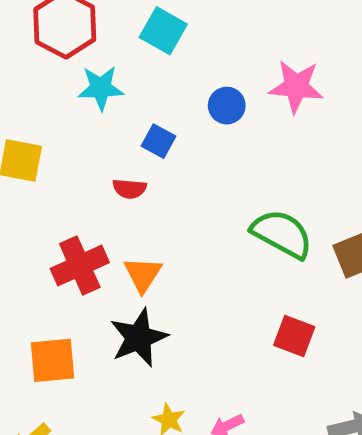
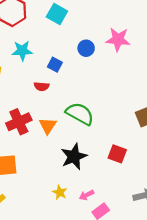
cyan star: (101, 88) -> (22, 51), moved
green semicircle: (282, 234) -> (80, 114), moved
black star: (139, 338) -> (74, 157), moved

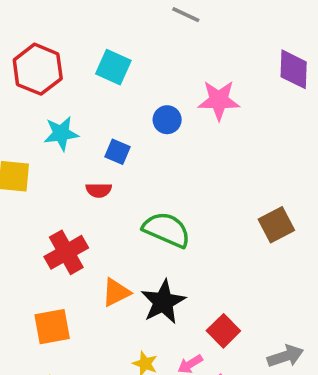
orange triangle: (48, 126) -> (116, 292), moved, turned 36
red square: (117, 154) -> (223, 331), moved, turned 30

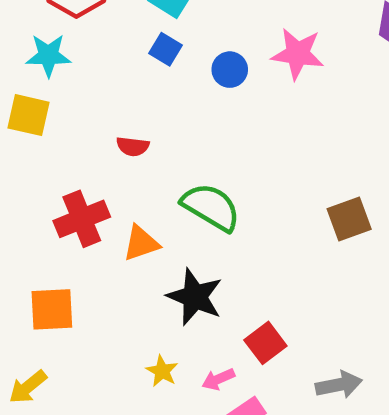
cyan star: (61, 133) -> (48, 55), moved
blue square: (118, 152) -> (166, 49), moved
orange triangle: (116, 292) -> (141, 243), moved
black star: (163, 302) -> (195, 297), turned -30

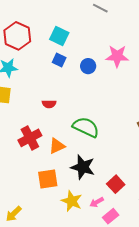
orange square: (52, 309) -> (48, 179), moved
yellow star: (162, 371) -> (72, 201), size x1.5

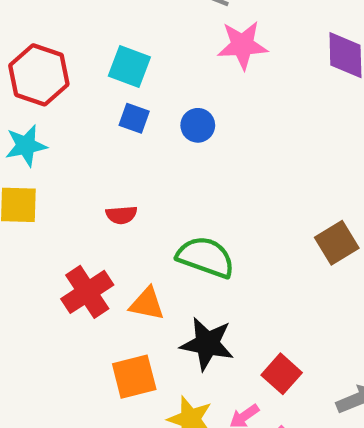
pink star: (117, 56) -> (242, 45), moved
orange triangle: (57, 146) -> (147, 304), turned 42

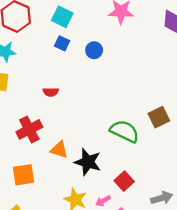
green semicircle: (206, 257) -> (125, 131), moved
orange triangle: (147, 304) -> (59, 150), moved
orange square: (134, 377) -> (23, 175), moved

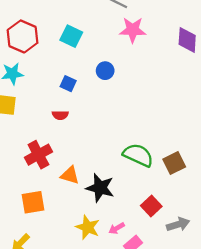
blue square: (62, 43) -> (68, 84), moved
brown square: (159, 117) -> (174, 163), moved
red square: (124, 181) -> (151, 206), moved

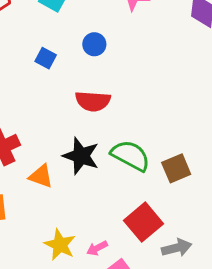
red semicircle: (60, 115) -> (93, 101), moved, size x1.6
black star: (100, 188) -> (81, 156), moved
red square: (151, 206) -> (143, 222), size x1.4

